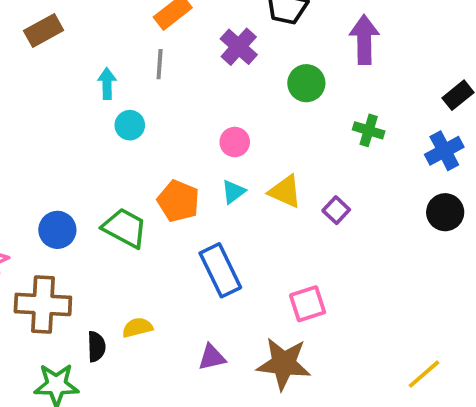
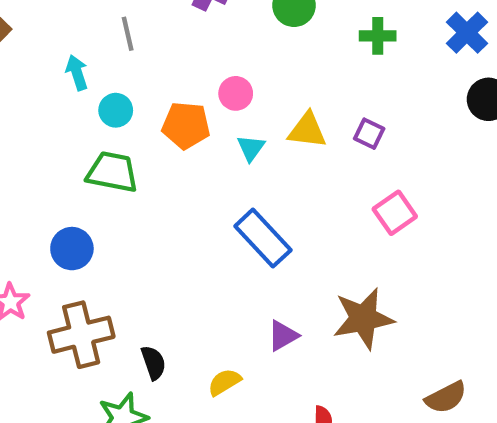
orange pentagon: (178, 201) -> (186, 125), moved
green trapezoid: (125, 228) -> (112, 172), moved
pink square: (308, 304) -> (395, 213), moved
yellow semicircle: (137, 328) -> (224, 382), moved

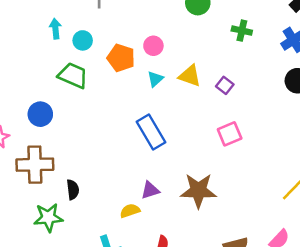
cyan arrow: (77, 73) -> (55, 29), moved
yellow semicircle: (224, 382) -> (130, 211), moved

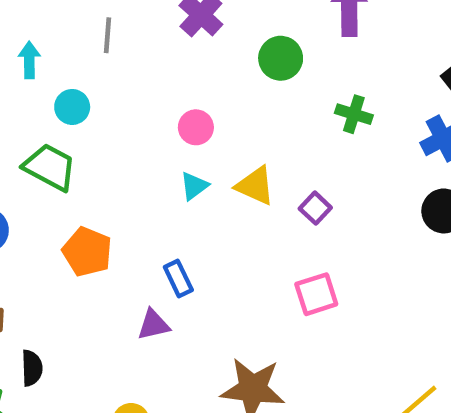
cyan arrow: (55, 29) -> (29, 60), moved
orange pentagon: (121, 58) -> (87, 252), moved
blue rectangle: (151, 132) -> (178, 279), size x0.6
purple triangle: (150, 190) -> (154, 325), moved

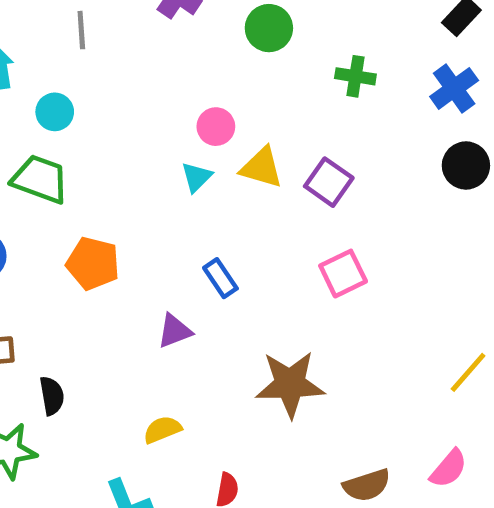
pink circle: (196, 127) -> (216, 127), moved
purple square: (315, 208) -> (329, 182), size x1.4
blue rectangle: (178, 279) -> (220, 278), moved

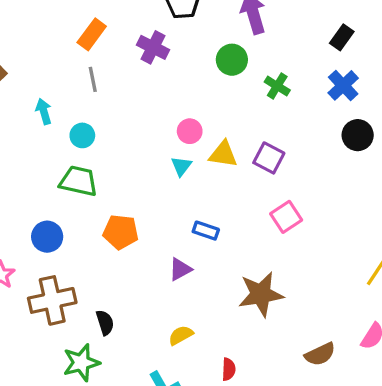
green circle: (269, 28) -> (232, 60), moved
green cross: (355, 76) -> (277, 86), turned 30
blue rectangle: (220, 278) -> (206, 231), turned -30

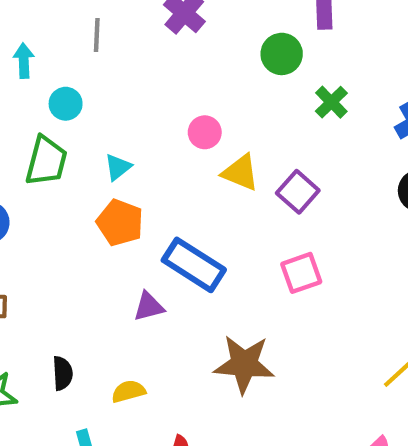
cyan triangle: (181, 166) -> (118, 167), moved
green trapezoid: (79, 181) -> (46, 161), turned 78
blue rectangle: (206, 231) -> (194, 265), size x1.8
orange pentagon: (121, 232) -> (120, 223), moved
black semicircle: (105, 323) -> (63, 373), moved

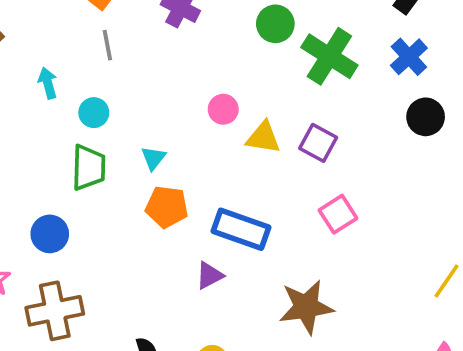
green cross: (331, 102) -> (329, 56), size x1.8

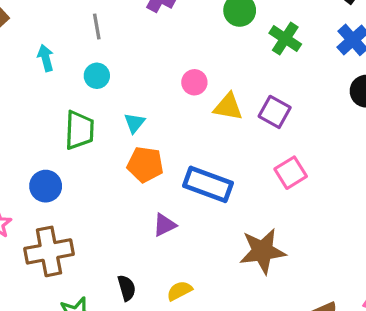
green cross: (329, 56) -> (285, 39), size x0.7
cyan circle: (94, 113) -> (97, 76), moved
purple triangle: (210, 275) -> (165, 225), moved

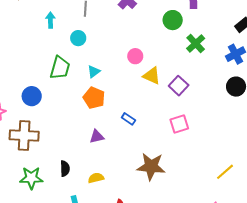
blue rectangle: (208, 184) -> (128, 119), size x0.5

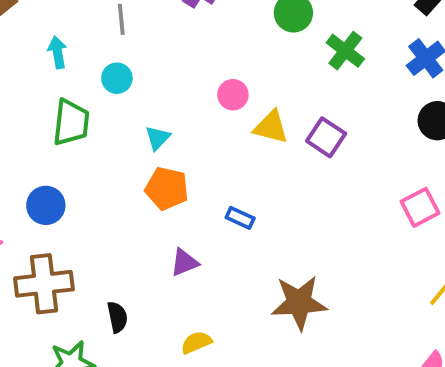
green trapezoid: (60, 68) -> (71, 122), moved
pink square: (179, 124) -> (420, 207), moved
black semicircle: (65, 169) -> (117, 317), moved

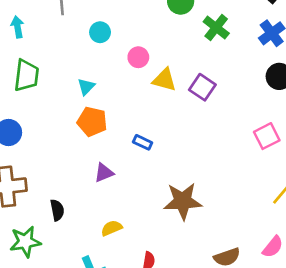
cyan circle: (117, 78) -> (100, 32), moved

